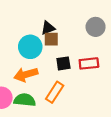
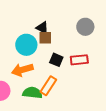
black triangle: (48, 28) -> (42, 28), turned 48
black square: (63, 63) -> (56, 60), turned 32
green semicircle: (25, 100) -> (32, 93), moved

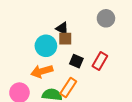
gray circle: (85, 27) -> (106, 18), moved
red rectangle: (79, 60) -> (100, 61), turned -54

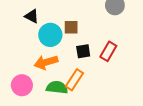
black triangle: (62, 29) -> (32, 16), moved
black square: (76, 61) -> (83, 51), turned -32

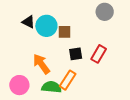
cyan circle: (50, 35) -> (46, 26), moved
orange arrow: (46, 62) -> (41, 64), turned 70

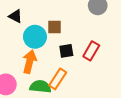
cyan circle: (46, 26) -> (35, 37), moved
orange arrow: (41, 64) -> (30, 62), turned 50

